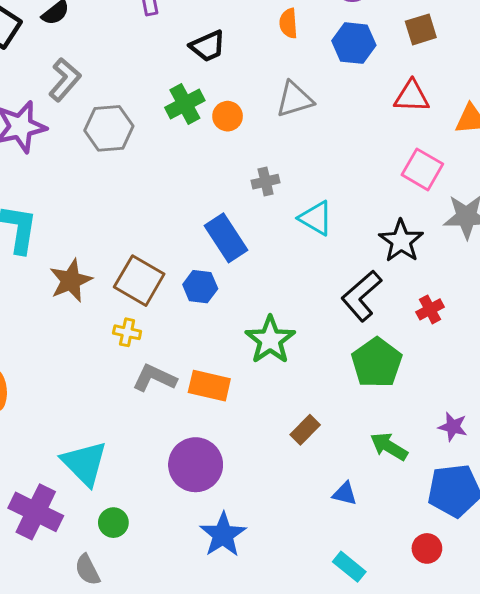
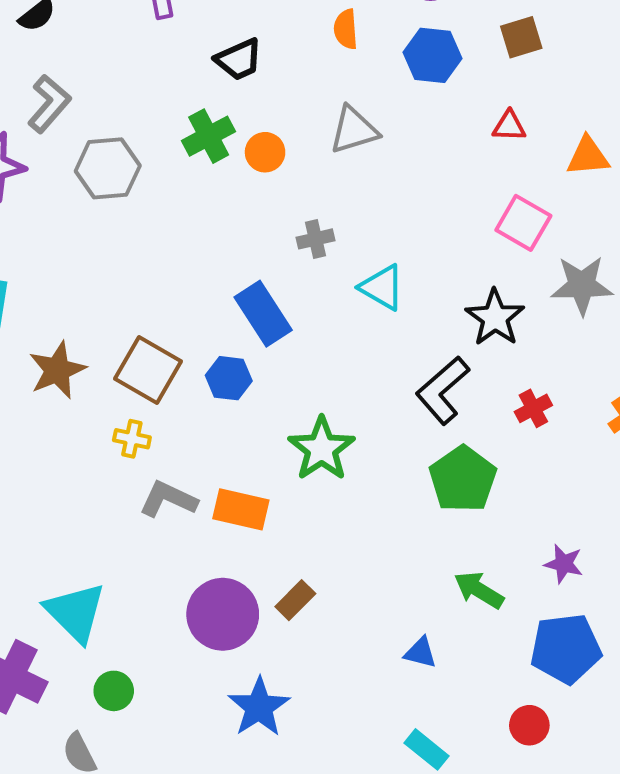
red triangle: (412, 96) -> (509, 126), size x0.7
brown rectangle: (305, 430) -> (295, 600), moved

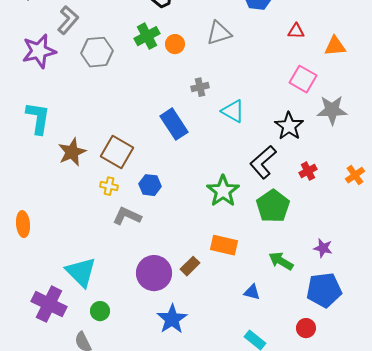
blue hexagon: (229, 378) -> (150, 185), moved
green star: (322, 449) -> (223, 191), moved
orange rectangle: (241, 509) -> (224, 245), moved

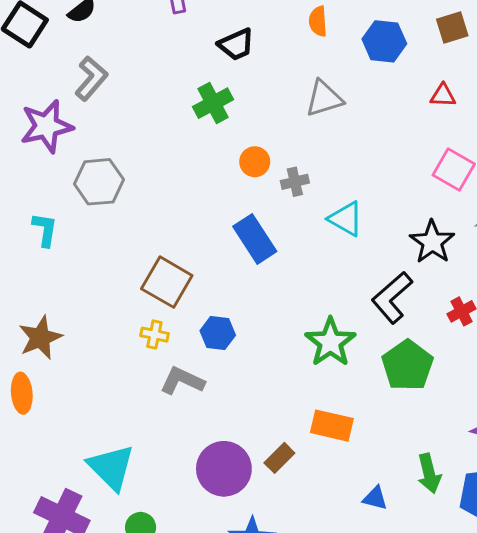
orange circle: (175, 44) -> (255, 162), moved
gray hexagon: (97, 52) -> (99, 182), moved
cyan L-shape: (38, 118) -> (45, 230), size x0.7
brown star: (72, 152) -> (40, 338), moved
green arrow: (281, 261) -> (429, 473), moved, turned -135

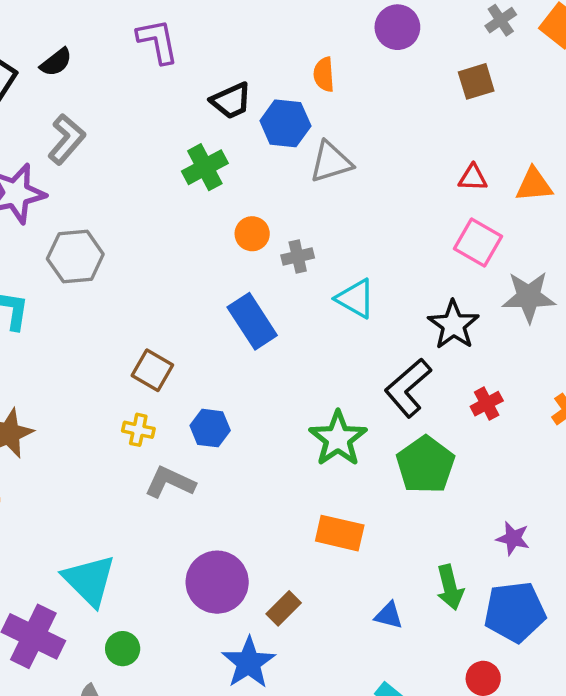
blue hexagon: (384, 41) -> (285, 123), moved
red triangle: (443, 95) -> (473, 178), moved
brown square: (167, 282) -> (152, 370), size x0.7
brown rectangle: (279, 458) -> (284, 608), moved

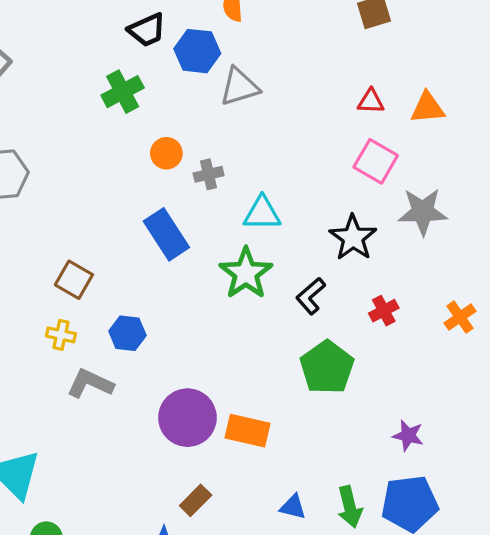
cyan triangle: (355, 299) -> (262, 213), turned -30
black L-shape: (408, 388) -> (311, 296), size x0.7
green star: (338, 439) -> (246, 273), moved
purple circle: (217, 582) -> (187, 418), moved
green arrow: (450, 587) -> (350, 507), moved

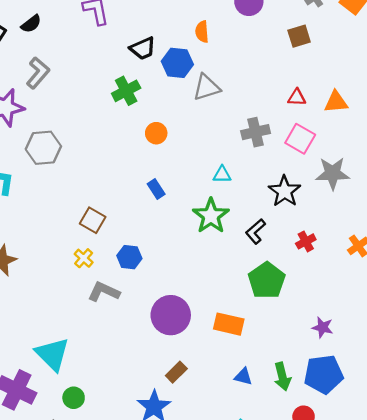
gray cross: (209, 174) -> (256, 132), moved, size x1.4
cyan triangle: (262, 213) -> (222, 174), size x0.7
blue rectangle: (166, 234) -> (156, 189), size x0.6
yellow cross: (61, 335) -> (84, 258), turned 30
orange rectangle: (247, 431) -> (229, 324), moved

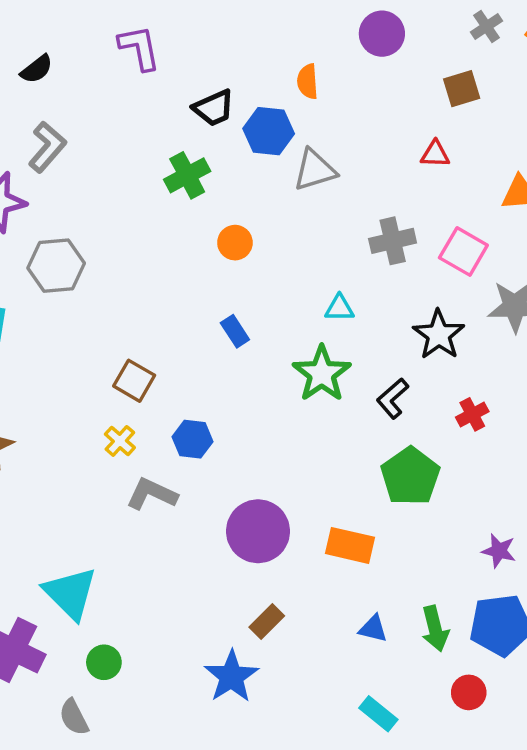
red triangle: (297, 97) -> (435, 154), moved

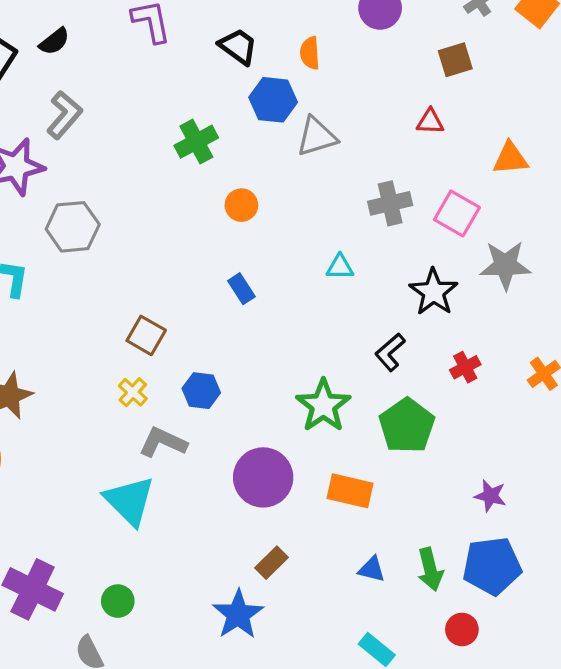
black trapezoid: (214, 108) -> (238, 46), moved, turned -120
green star: (322, 374) -> (323, 406), moved
cyan triangle: (70, 593) -> (129, 501), moved

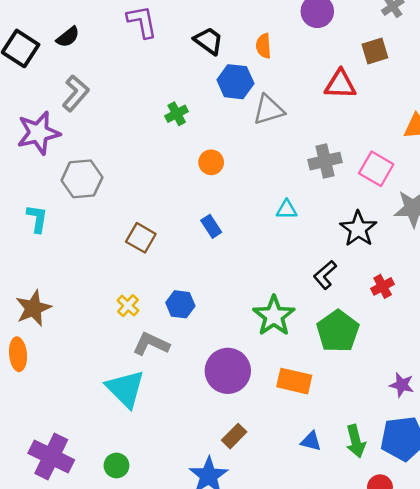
red triangle: (430, 122) -> (340, 84), moved, size x1.5
green cross: (196, 142) -> (177, 114), size x0.7
brown square: (146, 335) -> (141, 238), moved

